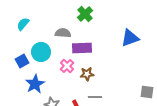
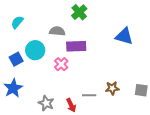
blue triangle: (130, 38) -> (124, 36), turned 36
brown star: (87, 74) -> (112, 88), moved
blue star: (35, 84) -> (13, 88), moved

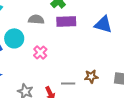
purple rectangle: (76, 46) -> (66, 21), moved

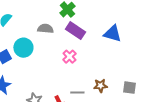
purple rectangle: (66, 21) -> (75, 31), turned 36
pink cross: (40, 52) -> (69, 57), moved

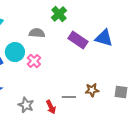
purple rectangle: (75, 31) -> (78, 40), moved
pink cross: (69, 57) -> (34, 61), moved

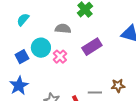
purple rectangle: (78, 40) -> (92, 47), moved, turned -66

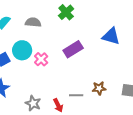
gray semicircle: (63, 29) -> (33, 22), moved

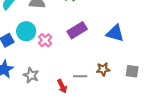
blue triangle: (111, 36) -> (115, 33), moved
gray star: (33, 103) -> (31, 75), moved

